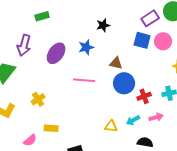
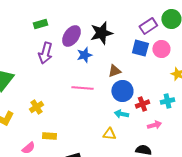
black star: (103, 25) -> (101, 33), size x1.6
purple arrow: (24, 45) -> (45, 53), moved
purple ellipse: (56, 53) -> (71, 36), moved
brown triangle: (116, 63) -> (114, 71), turned -32
cyan arrow: (133, 120) -> (121, 114), moved, turned 40

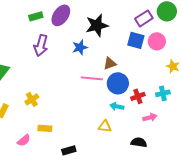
purple ellipse: (71, 36) -> (61, 15), moved
pink line: (82, 88) -> (92, 78), moved

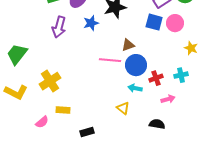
blue star: (80, 47) -> (91, 23), moved
yellow cross: (32, 99) -> (50, 81), size x1.5
yellow triangle: (105, 126) -> (123, 108), turned 32

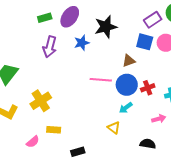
brown triangle: (128, 45) -> (129, 61), moved
red cross: (156, 78) -> (148, 88), moved
cyan arrow: (135, 88) -> (126, 108), turned -48

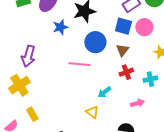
purple arrow: (50, 47) -> (28, 56), moved
brown triangle: (129, 61) -> (122, 50), moved, turned -32
blue circle: (127, 85) -> (95, 42), moved
yellow rectangle: (54, 130) -> (32, 114), turned 56

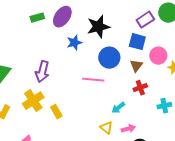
pink circle: (144, 27) -> (158, 56), moved
cyan cross: (150, 79) -> (164, 106), moved
pink arrow: (137, 103) -> (128, 129), moved
yellow rectangle: (32, 114) -> (56, 112), moved

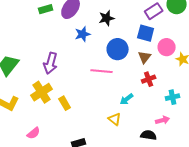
black star: (98, 27) -> (107, 18), size x0.7
pink arrow: (128, 129) -> (163, 120), moved

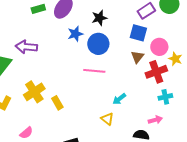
blue circle: (118, 49) -> (98, 44), moved
purple arrow: (51, 63) -> (26, 47), moved, turned 80
red cross: (149, 79) -> (156, 72), moved, size x1.5

